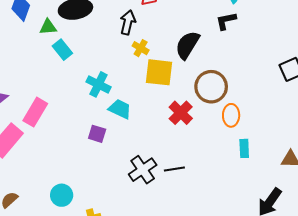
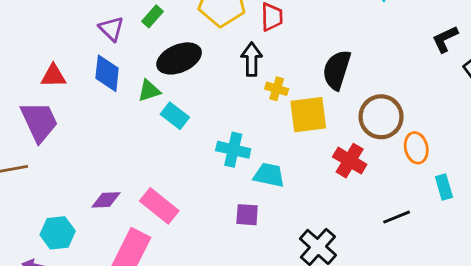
black L-shape: (226, 21) -> (445, 39), moved
pink rectangle: (35, 112) -> (159, 206), turned -68
black line: (174, 169) -> (397, 217), moved

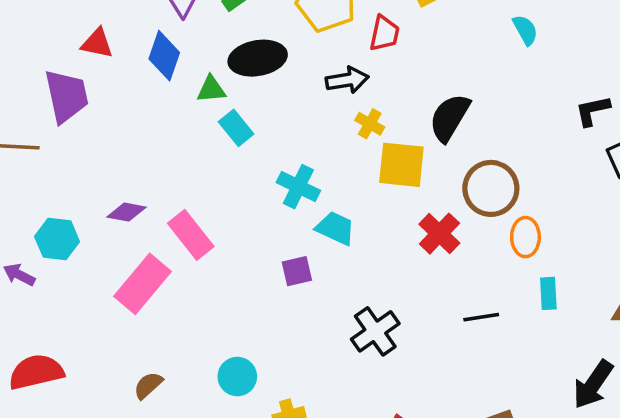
black arrow: (252, 59) -> (347, 80), turned 68
purple square: (247, 215) -> (297, 271), turned -30

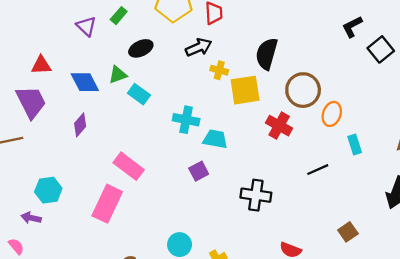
blue diamond: (164, 56) -> (85, 82), moved, turned -32
black ellipse: (258, 58) -> (141, 48), size x0.7
purple diamond: (126, 212) -> (80, 125), moved, turned -45
orange ellipse: (525, 237) -> (332, 114), turned 35
black cross: (375, 331) -> (256, 195), turned -32

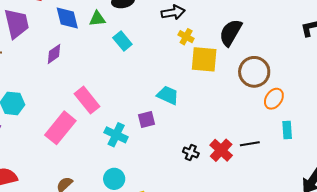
cyan rectangle: (139, 94) -> (122, 41), moved
cyan cross: (186, 120) -> (116, 135), moved
red cross: (279, 126) -> (221, 150), moved
black cross: (256, 195) -> (191, 153), size x0.6

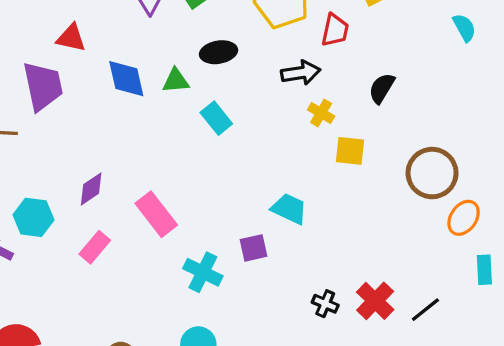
black semicircle: (231, 33) -> (382, 88), moved, size x0.7
purple diamond: (54, 54) -> (91, 189), moved
yellow square: (204, 59) -> (350, 151), size x0.7
pink rectangle: (60, 128) -> (95, 247), moved, size x0.6
black line: (250, 144) -> (425, 310), moved, turned -30

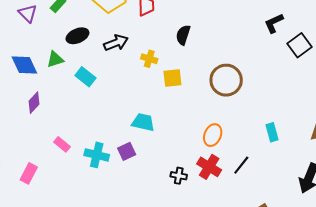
black arrow: (301, 73) -> (116, 43), moved
purple diamond: (91, 189) -> (34, 103), moved
pink rectangle: (156, 214) -> (62, 144), size x0.6
orange ellipse: (464, 218) -> (213, 135), moved
cyan cross: (203, 272) -> (97, 155), moved

